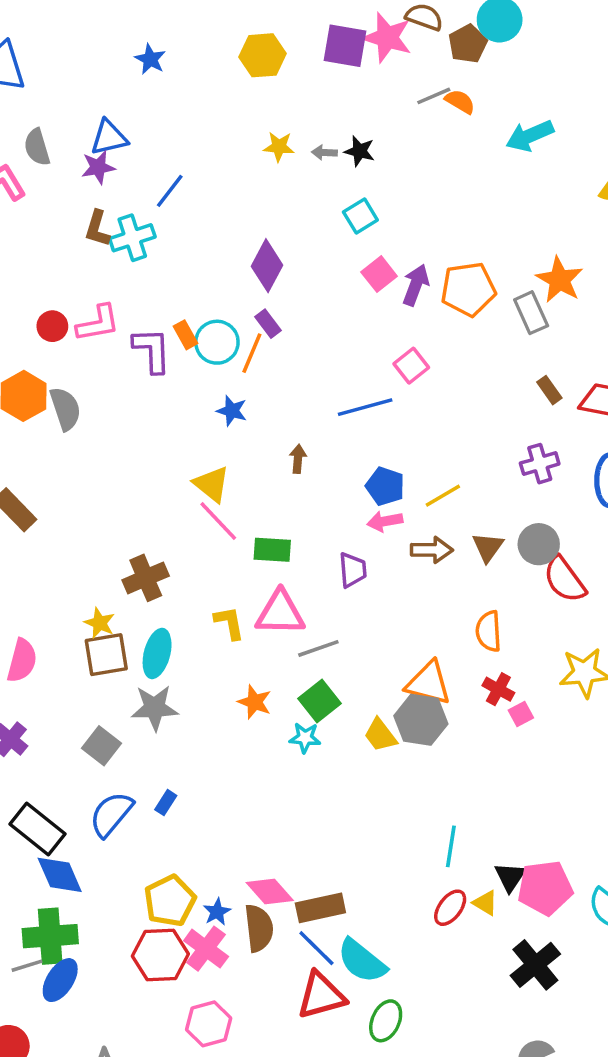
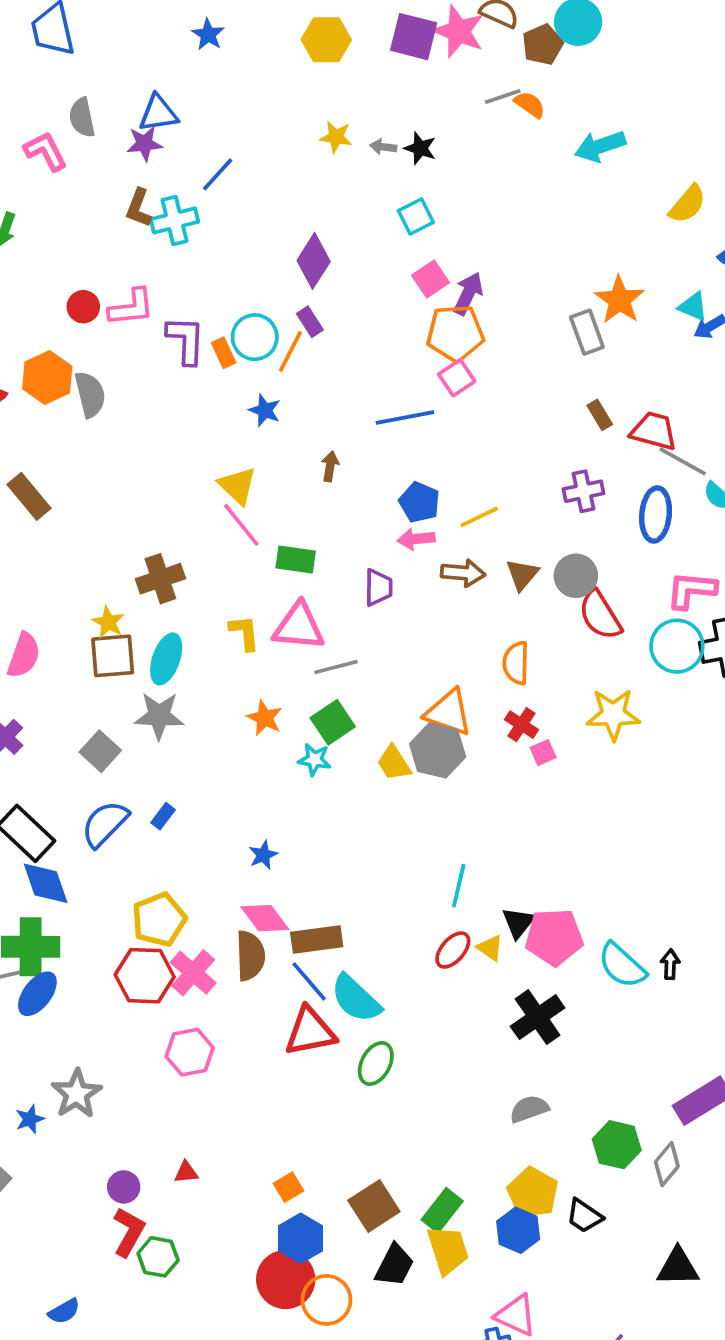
orange pentagon: (468, 289) -> (455, 333), moved
orange rectangle: (185, 335) -> (224, 353), moved
blue star: (217, 912) -> (263, 855), moved

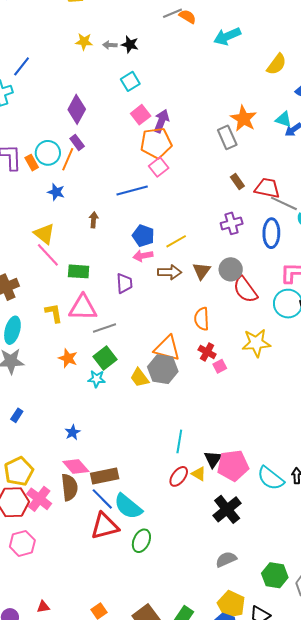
pink hexagon: (190, 1052) -> (22, 543), moved

